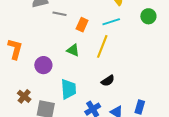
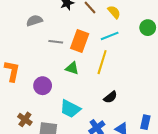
gray line: (59, 14) -> (56, 42), moved
orange rectangle: (82, 25) -> (80, 41), size x1.5
cyan trapezoid: (68, 89) -> (70, 109), turned 125

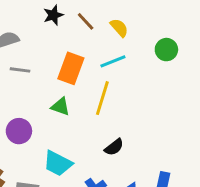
gray line: (56, 42) -> (20, 70), moved

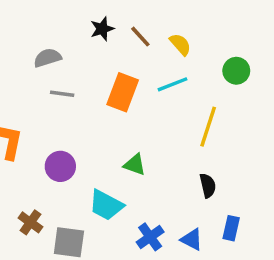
yellow line: (102, 98) -> (208, 127), moved
green triangle: (60, 107) -> (135, 165), moved
black semicircle: (114, 147) -> (208, 186), moved, turned -66

